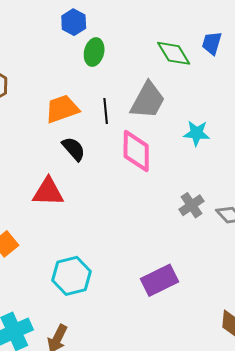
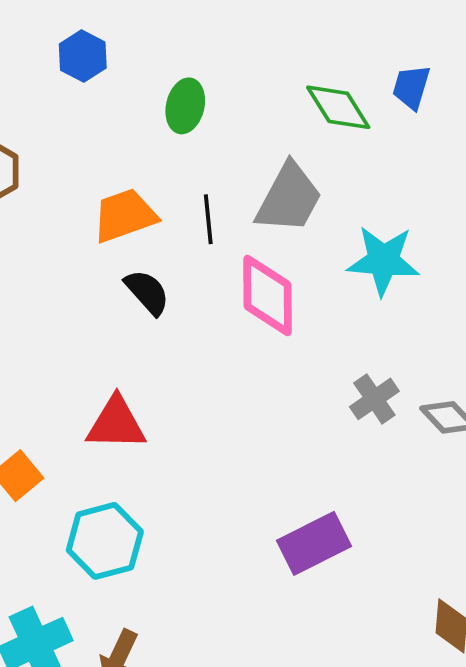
blue hexagon: (74, 22) -> (83, 56), moved
cyan star: (197, 133) -> (383, 261), size x1.4
red triangle: (48, 192) -> (116, 423), moved
cyan hexagon: (71, 276) -> (105, 541), moved

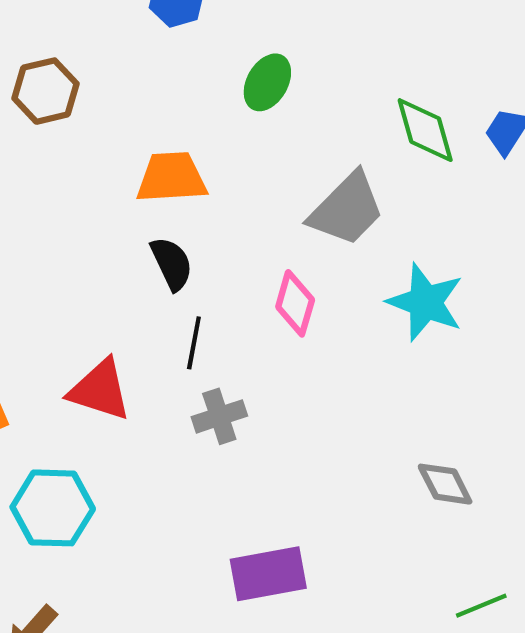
black line: (208, 219) -> (194, 343), moved
pink diamond: (267, 295) -> (295, 303), size x0.7
gray cross: (374, 399) -> (219, 416), moved

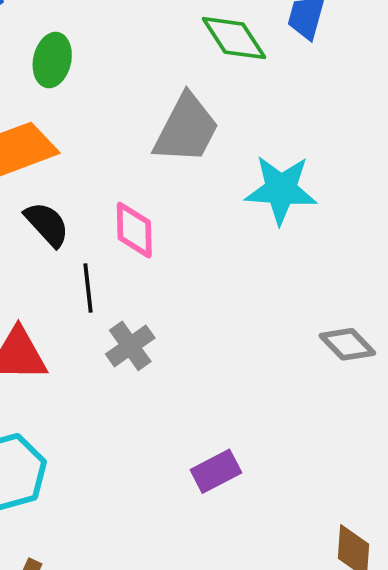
green ellipse: (267, 82) -> (52, 60), moved
pink diamond: (295, 303) -> (134, 230), moved
purple rectangle: (268, 574) -> (216, 471), size x0.7

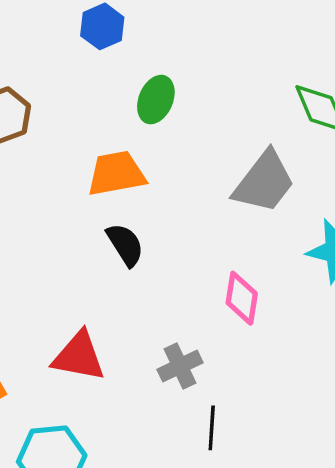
pink diamond: (134, 230) -> (242, 298), moved
black line: (88, 288) -> (212, 428), moved

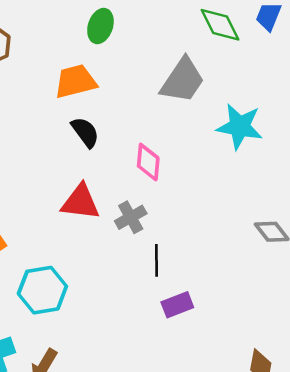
pink diamond: (242, 298) -> (148, 162), moved
red triangle: (79, 356) -> (80, 202), moved

